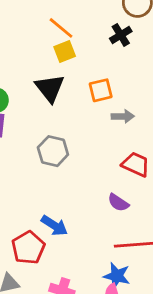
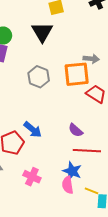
orange square: (101, 90) -> (77, 74), moved, size x1.5
purple semicircle: (118, 203) -> (76, 130), moved

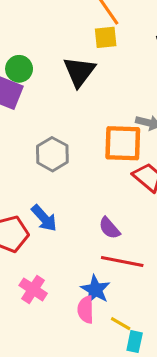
gray hexagon: (39, 77) -> (52, 154), moved

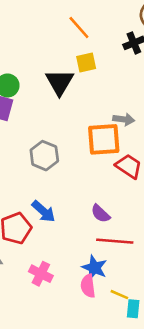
yellow square: (106, 37) -> (86, 62), moved

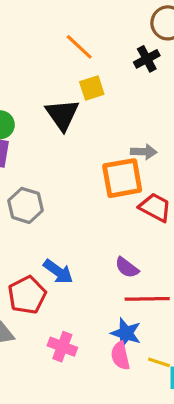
gray hexagon: (44, 156) -> (26, 205), moved

